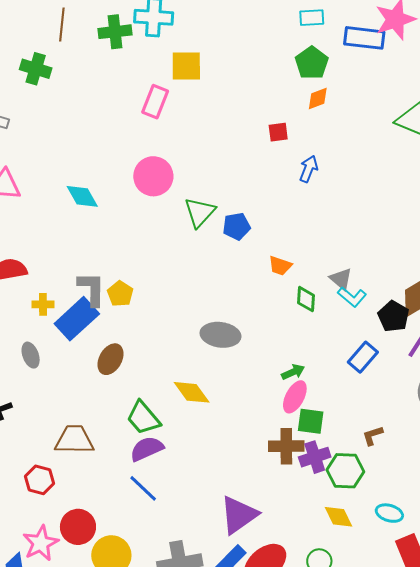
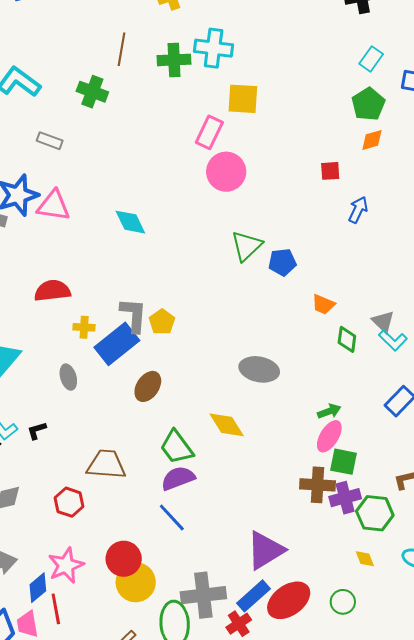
cyan rectangle: (312, 18) -> (371, 59), turned -55
pink circle: (153, 176) -> (226, 172), moved
yellow diamond: (338, 517) -> (365, 559), size x0.7
red circle: (78, 527) -> (124, 559), moved

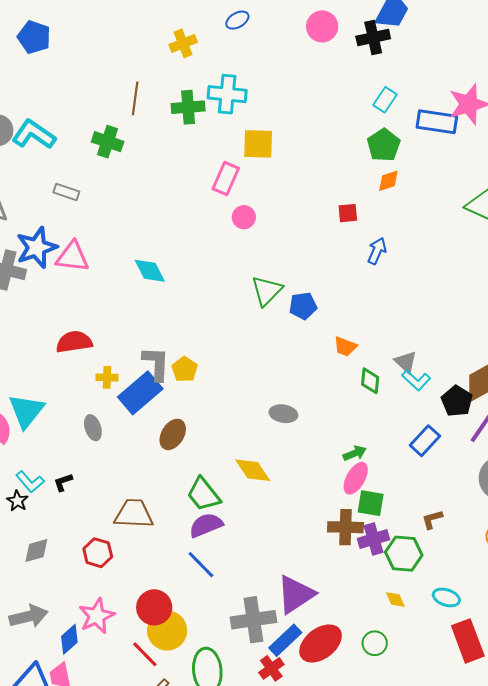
pink circle: (226, 172) -> (244, 217), size x0.6
gray ellipse: (259, 369) -> (283, 414), size x0.7
gray cross: (203, 595) -> (253, 620), moved
red line: (56, 609) -> (145, 654), moved, turned -32

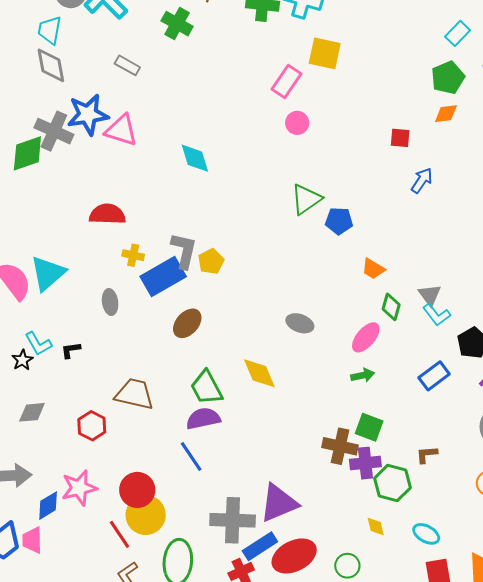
pink ellipse: (356, 478) -> (366, 337), moved

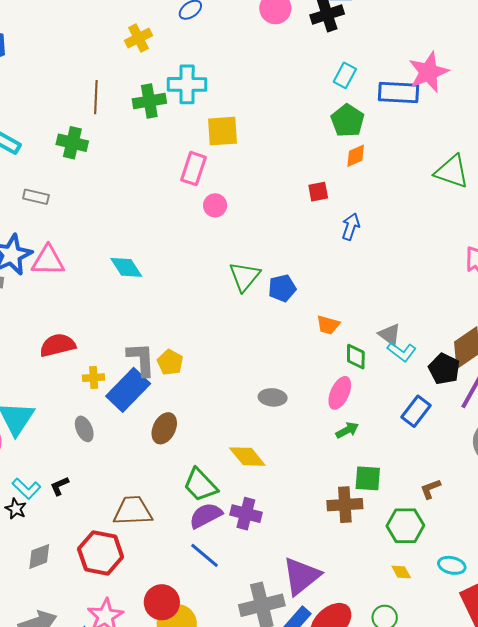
red hexagon: (92, 426) -> (101, 553), size x1.5
purple cross: (365, 463) -> (246, 514), moved, turned 36

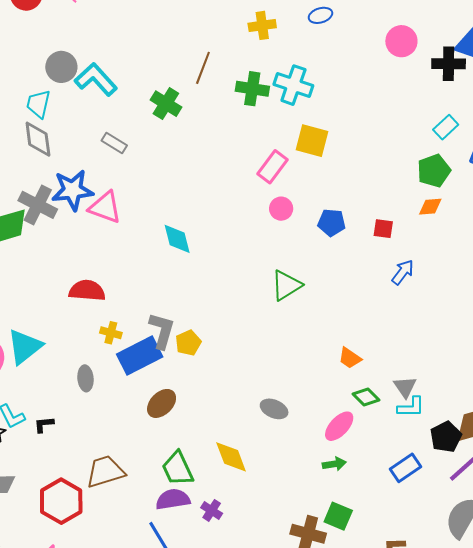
blue pentagon: (282, 288) -> (332, 223), moved
cyan L-shape: (402, 352) -> (411, 407), turned -56
green diamond: (356, 357) -> (366, 397), turned -64
brown trapezoid: (133, 511) -> (105, 472), turned -33
purple cross: (246, 514) -> (212, 510), size x0.7

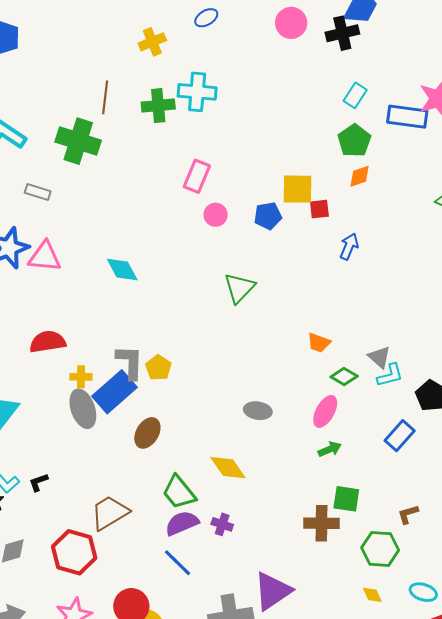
green cross: (166, 104) -> (78, 141), size x1.4
yellow square: (312, 141) -> (298, 189), moved
gray ellipse: (85, 378) -> (83, 409), moved, size x1.5

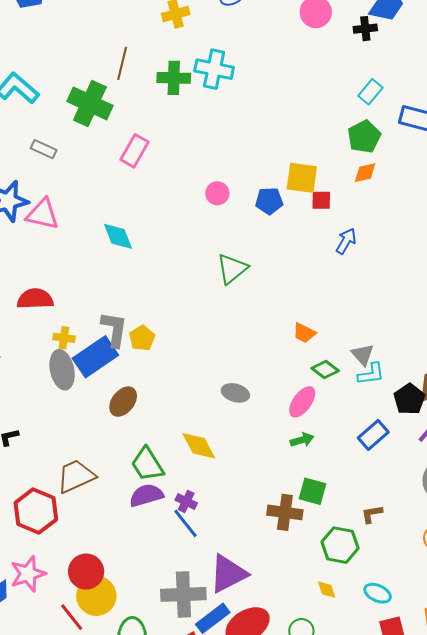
black cross: (342, 33) -> (365, 29), size x0.7
pink rectangle: (197, 176) -> (135, 151), moved
blue line: (178, 563) -> (186, 523), moved

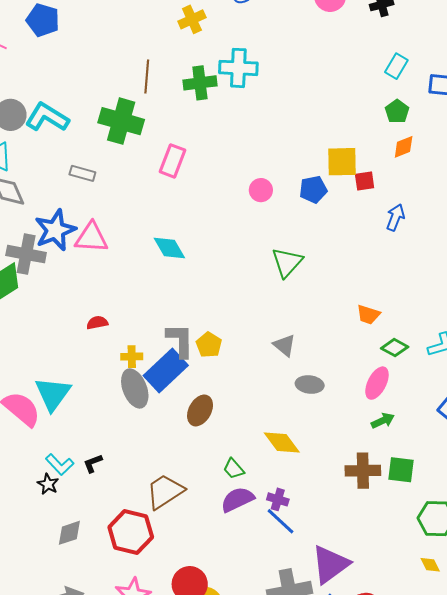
green pentagon: (364, 137) -> (397, 111), size x0.7
red semicircle: (35, 299) -> (97, 323), size x0.6
gray triangle: (363, 355) -> (285, 345), moved
green trapezoid: (147, 464) -> (234, 469), size x0.6
brown cross: (285, 512) -> (363, 471), moved

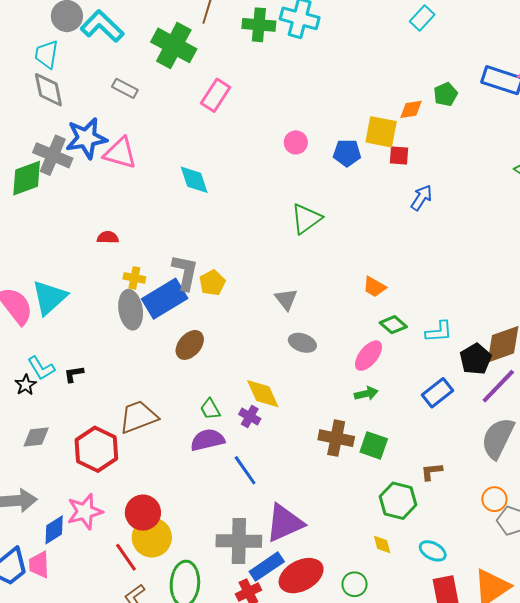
cyan rectangle: (396, 66) -> (422, 18), moved
orange diamond: (404, 147) -> (411, 109), moved
purple cross: (278, 499) -> (250, 416), moved

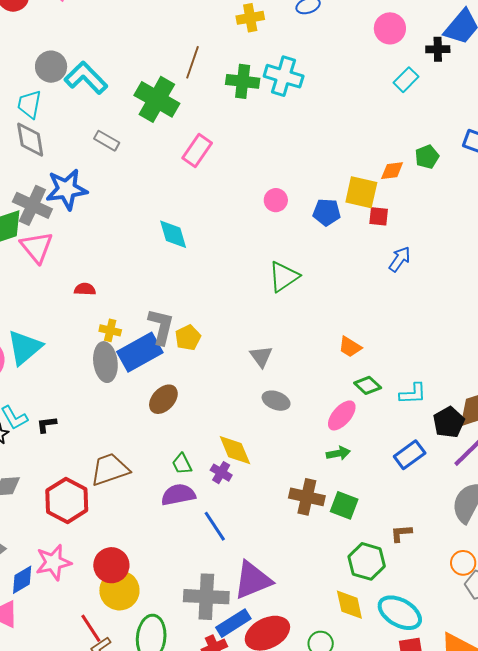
pink triangle: (120, 153) -> (37, 247), moved, turned 33
yellow diamond: (382, 545) -> (349, 605), size x1.6
cyan ellipse: (433, 551) -> (400, 613), size x1.6
red line: (126, 557) -> (91, 628), moved

